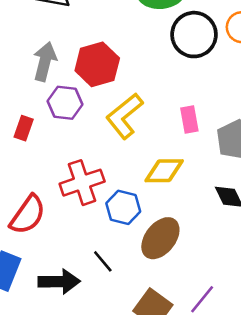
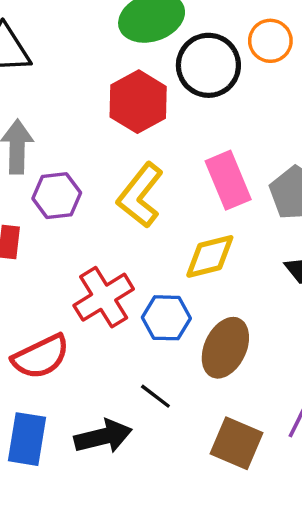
red hexagon: (97, 64) -> (138, 102), moved
pink rectangle: (189, 120) -> (228, 180), size x1.5
red semicircle: (28, 215) -> (41, 357), turned 42

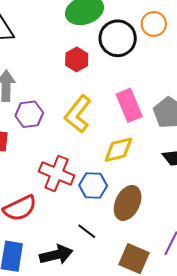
red hexagon: (138, 102) -> (77, 59), size x0.7
red cross: (104, 297) -> (57, 174), turned -36

